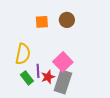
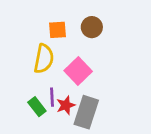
yellow semicircle: (23, 54) -> (44, 59), moved
pink square: (63, 62) -> (78, 71), moved

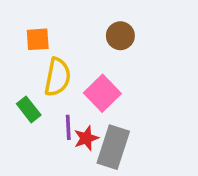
orange square: (58, 30) -> (38, 39), moved
green rectangle: (37, 107) -> (29, 109), moved

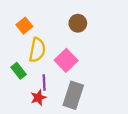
orange square: (38, 39) -> (24, 26), turned -35
red star: (86, 138) -> (38, 98), moved

